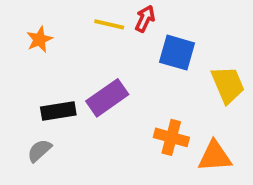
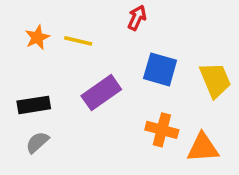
yellow line: (109, 24) -> (78, 41), moved
blue square: (177, 53) -> (160, 69), moved
black rectangle: (58, 111) -> (34, 105), moved

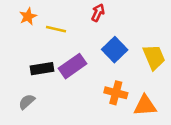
orange star: (37, 37) -> (28, 16), moved
blue square: (160, 69) -> (115, 50), turned 30
black rectangle: (34, 105) -> (42, 69), moved

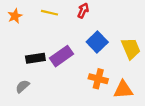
orange star: (28, 16) -> (15, 16), moved
yellow line: (56, 29) -> (50, 13), moved

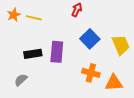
yellow line: (50, 13) -> (34, 18), moved
purple rectangle: (61, 56) -> (57, 52), turned -50

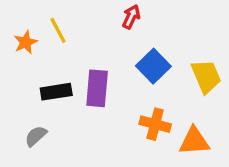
orange star: (14, 15) -> (26, 42), moved
yellow line: (34, 18) -> (58, 30), turned 49

